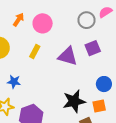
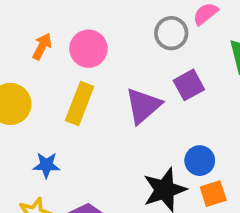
yellow rectangle: (35, 51) -> (80, 104), size x1.5
purple triangle: (68, 56) -> (143, 106), turned -50
blue circle: (104, 84) -> (200, 161), moved

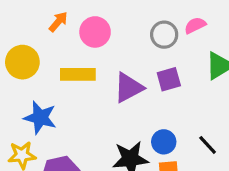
yellow rectangle: (80, 104) -> (78, 74), turned 56
blue star: (46, 165) -> (40, 118), size x1.5

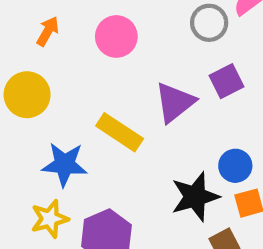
orange arrow: (58, 22) -> (48, 31), moved
yellow rectangle: (78, 74) -> (120, 132), moved, turned 44

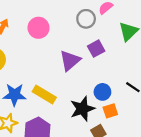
yellow rectangle: (120, 132) -> (44, 94), moved

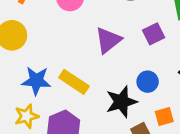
purple square: (96, 49) -> (154, 34), moved
orange square: (110, 111) -> (164, 116), moved

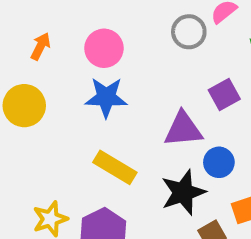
purple triangle: (108, 40) -> (183, 129), moved, turned 36
blue star: (36, 81) -> (106, 97), moved

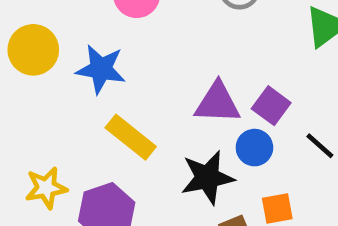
purple square: (224, 94) -> (271, 106), moved, turned -32
blue star: (106, 97) -> (101, 69), moved

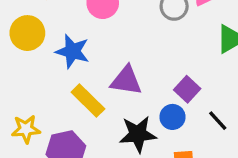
purple triangle: (217, 103) -> (126, 81), moved

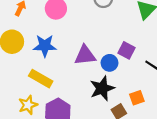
yellow rectangle: (88, 100) -> (41, 79), moved
blue circle: (172, 117) -> (109, 63), moved

